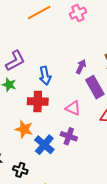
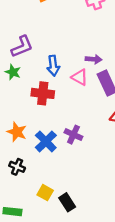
purple arrow: (81, 67) -> (94, 59), turned 64
pink triangle: (73, 108) -> (80, 77), moved
orange star: (24, 129) -> (17, 132), moved

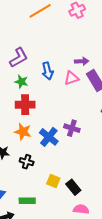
green star: (13, 72) -> (21, 82), moved
pink triangle: (80, 77) -> (71, 78), turned -42
red cross: (43, 93) -> (25, 105), moved

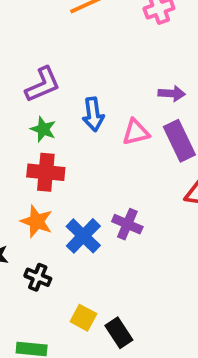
purple arrow: (82, 61) -> (172, 93), moved

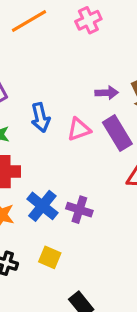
blue cross: (83, 236) -> (42, 206), moved
yellow square: (83, 318) -> (50, 257), moved

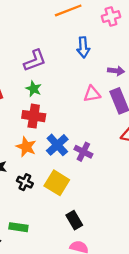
blue arrow: (40, 118) -> (83, 47), moved
yellow square: (50, 257) -> (57, 183), size x1.5

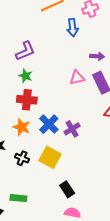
blue arrow: (83, 47) -> (73, 28), moved
purple cross: (83, 152) -> (72, 129), turned 35

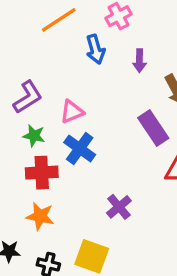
purple arrow: (97, 56) -> (139, 61), moved, turned 96
pink triangle: (77, 78) -> (72, 112), moved
blue cross: (49, 124) -> (80, 149), moved

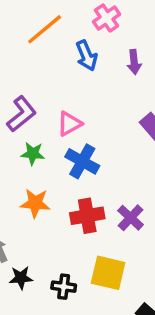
red cross: (42, 173) -> (87, 216), moved
orange star: (40, 216) -> (35, 203), moved

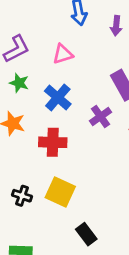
pink triangle: (70, 124) -> (63, 54), moved
purple cross: (131, 218) -> (100, 116), moved

